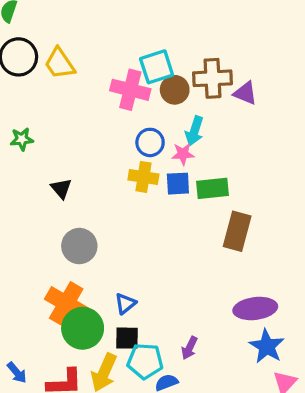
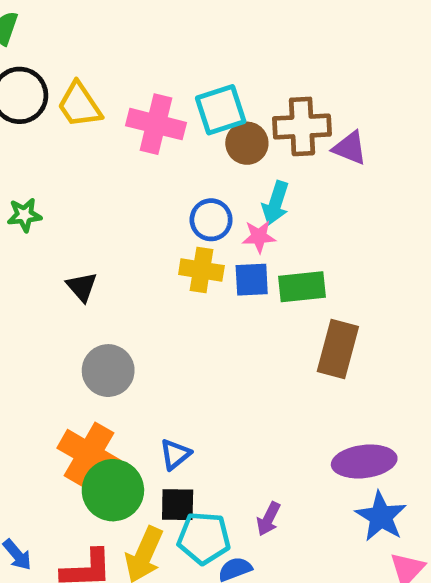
pink cross: (130, 90) -> (156, 124), moved

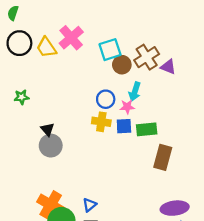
pink cross: (156, 124) -> (71, 38), moved, turned 35
brown cross: (302, 126) -> (147, 57), turned -30
gray circle: (108, 371) -> (51, 146), moved

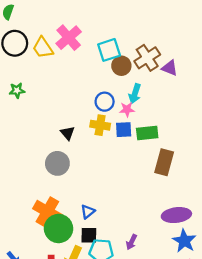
green star: (22, 97) -> (17, 90), moved
black triangle: (47, 129) -> (67, 133), moved
gray circle: (51, 146) -> (57, 163), moved

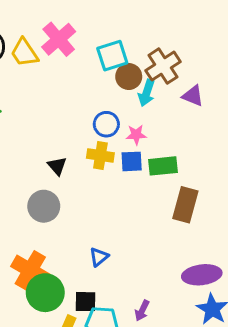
purple triangle: (170, 68) -> (193, 96), moved
cyan arrow: (135, 94) -> (147, 93), moved
blue triangle: (88, 212) -> (99, 257), moved

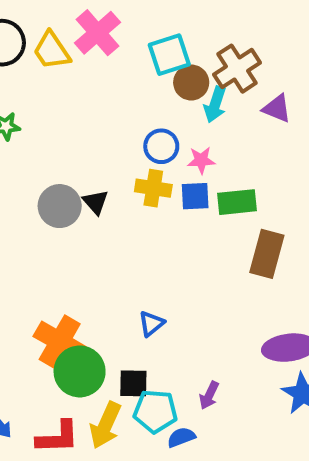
gray circle: (44, 206) -> (60, 206), moved

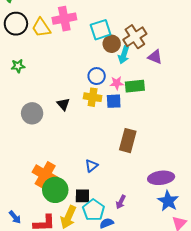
pink cross: (98, 33) -> (64, 19), turned 30
green rectangle: (237, 202) -> (135, 86), moved
gray circle: (60, 206) -> (32, 113), moved
brown rectangle: (267, 254) -> (128, 141), moved
cyan pentagon: (155, 411) -> (94, 210), turned 30

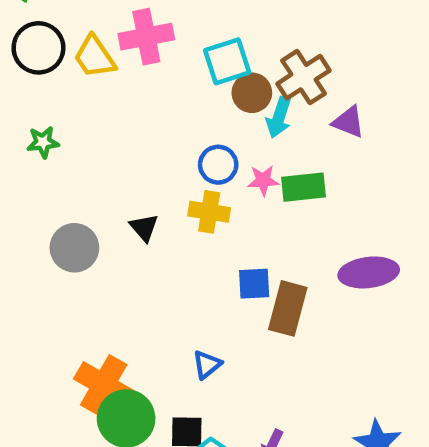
blue square: (114, 101) -> (254, 284), moved
purple ellipse: (161, 178) -> (369, 272), moved

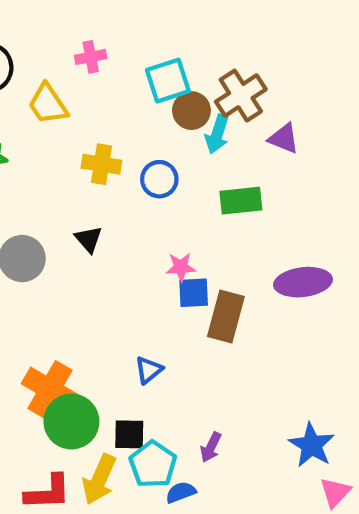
pink cross: (146, 37) -> (91, 57), size x0.6
yellow trapezoid: (95, 57) -> (48, 104), moved
pink star: (263, 180) -> (181, 267), moved
yellow cross: (209, 212) -> (101, 164), moved

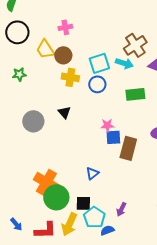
cyan square: (168, 81) -> (99, 63), moved
brown circle: (191, 111) -> (63, 55), moved
cyan arrow: (217, 134) -> (124, 63), turned -90

